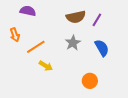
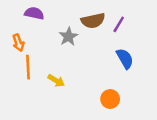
gray star: (73, 43) -> (68, 37), moved
orange line: (36, 47) -> (28, 67), moved, turned -60

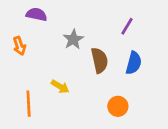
brown semicircle: (93, 21) -> (100, 60), moved, turned -90
blue semicircle: (125, 59) -> (134, 63), turned 45
orange line: (28, 67) -> (29, 104), moved

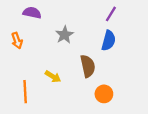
purple line: (127, 26) -> (111, 14), moved
brown semicircle: (100, 60) -> (88, 66), moved
blue semicircle: (134, 63) -> (109, 41), moved

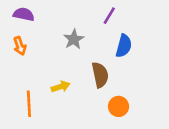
purple semicircle: (32, 13) -> (24, 14), moved
purple line: (111, 14) -> (109, 16), moved
yellow arrow: (53, 77) -> (61, 87), turned -49

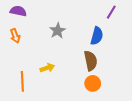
purple line: (109, 16) -> (111, 12), moved
brown semicircle: (100, 75) -> (91, 61), moved

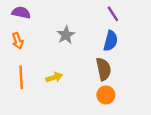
purple line: (111, 12) -> (113, 14), moved, turned -64
orange line: (22, 81) -> (21, 77), moved

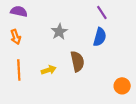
brown semicircle: (104, 69) -> (77, 61), moved
orange circle: (106, 95) -> (122, 86), moved

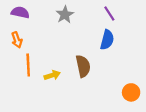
gray star: (59, 32) -> (65, 15), moved
orange line: (19, 70) -> (28, 65), moved

